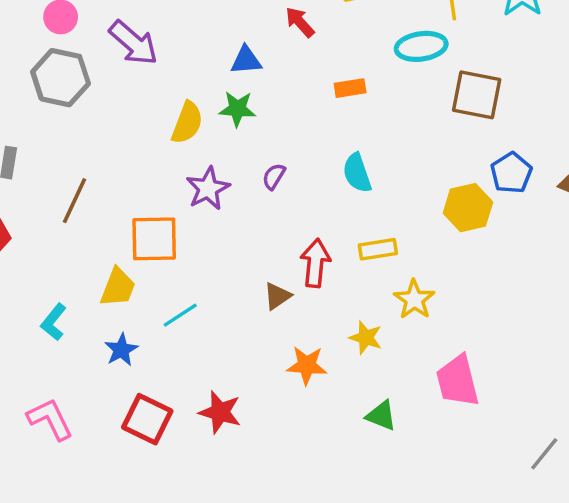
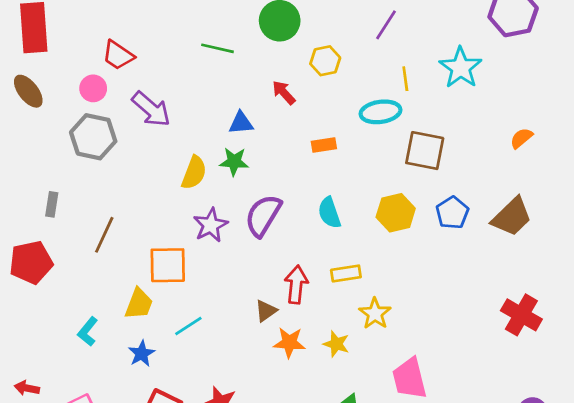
purple semicircle: (274, 176) -> (263, 215), size x2.0
yellow hexagon: (468, 208) -> (396, 213), moved
orange star: (307, 365) -> (289, 343), moved

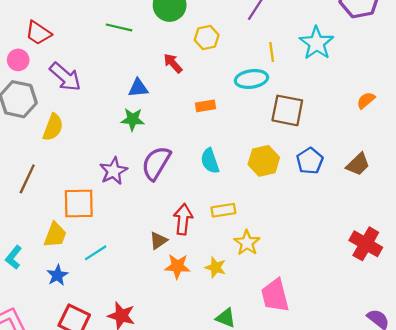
yellow semicircle: (194, 173) -> (53, 127), moved
brown trapezoid: (512, 217) -> (358, 164), size x0.7

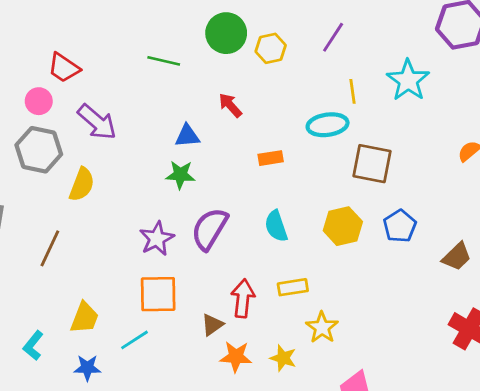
yellow hexagon: (207, 37) -> (271, 48), moved
brown trapezoid: (358, 164) -> (457, 257), moved
orange square: (79, 203) -> (158, 294), moved
blue star: (57, 275) -> (87, 368), turned 30

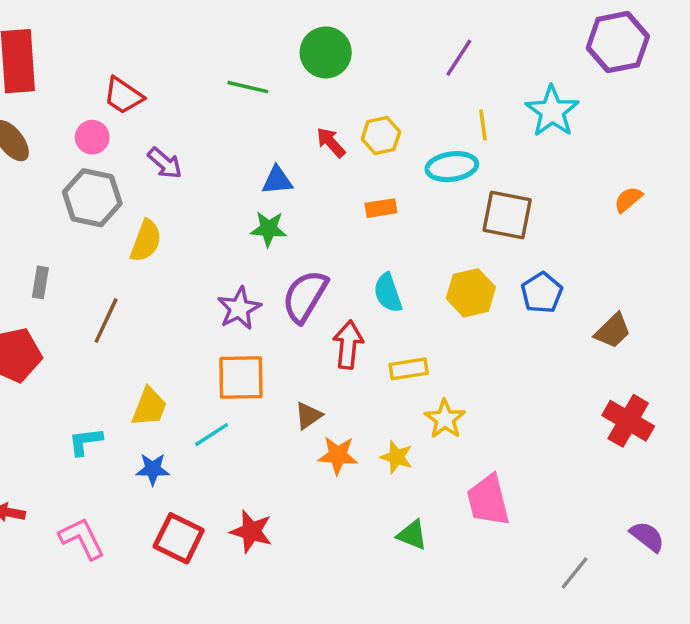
yellow hexagon: (271, 48) -> (381, 135), moved
purple arrow: (97, 122) -> (165, 163), size x0.7
red arrow: (243, 298) -> (348, 345), moved
cyan L-shape: (33, 346) -> (85, 442), turned 44

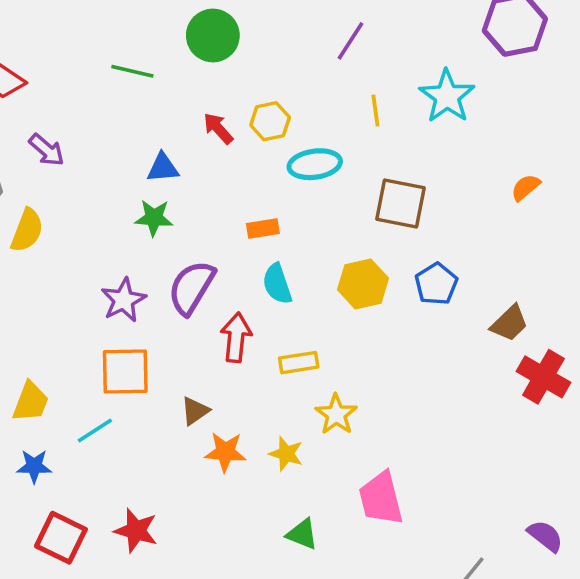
cyan ellipse: (452, 167) -> (315, 164), moved
orange rectangle: (381, 208) -> (263, 229), moved
red cross: (628, 421) -> (543, 377), moved

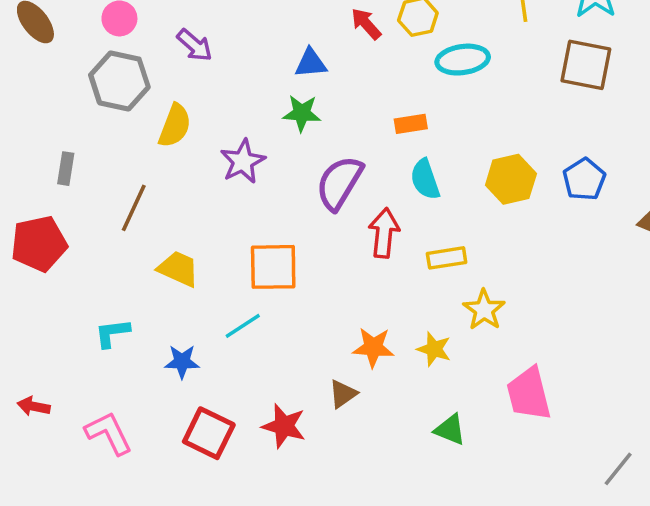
brown square: (401, 203) -> (586, 65), moved
purple star: (123, 300) -> (243, 161), moved
yellow trapezoid: (31, 402) -> (178, 269), moved, turned -87
brown triangle: (195, 411) -> (343, 394), moved

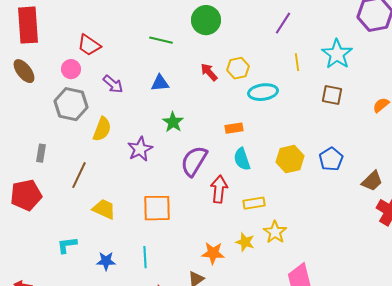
blue triangle: (311, 63) -> (160, 83), moved
brown square: (586, 65) -> (332, 95), size x0.7
green star: (302, 113) -> (173, 122), turned 30
cyan line: (243, 326) -> (145, 257), moved, turned -60
yellow star: (434, 349) -> (245, 242), moved

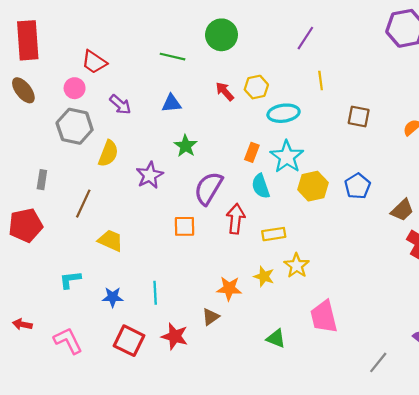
cyan star: (337, 54) -> (287, 157), moved
orange rectangle: (234, 128) -> (252, 152), turned -60
orange square: (157, 208) -> (184, 226), moved, size x0.7

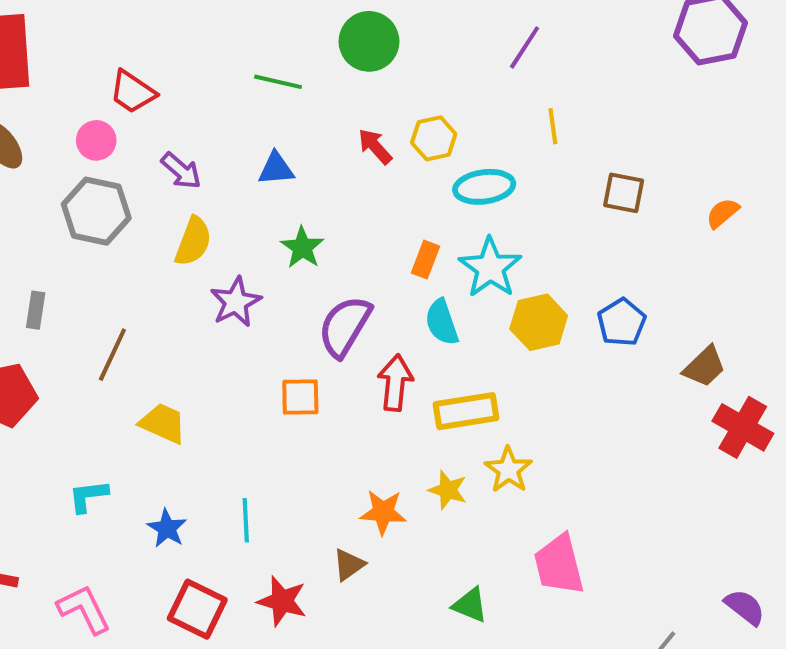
yellow semicircle: (108, 153) -> (193, 241), moved
yellow rectangle: (274, 234) -> (466, 411), size x1.4
blue star: (113, 297) -> (167, 528), turned 30

